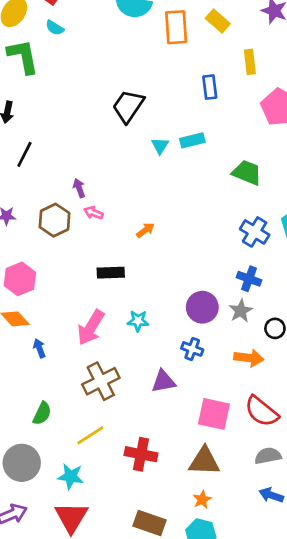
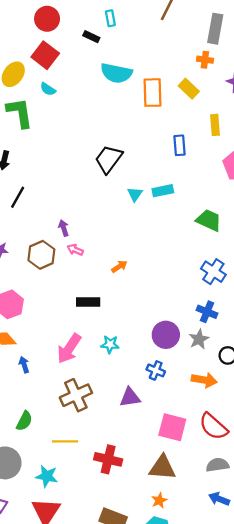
yellow line: (90, 435) -> (65, 441), turned 30

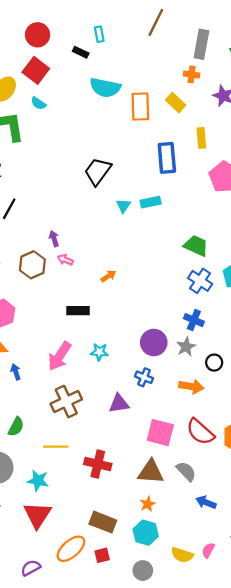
blue rectangle: (180, 145) -> (167, 158), size x1.5
green trapezoid: (209, 220) -> (196, 246), moved
gray semicircle: (217, 465) -> (186, 471), moved, turned 55

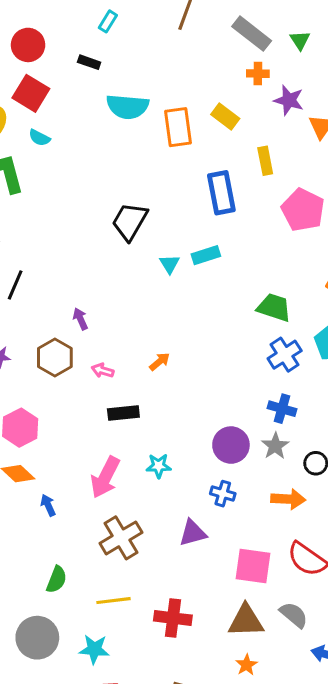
cyan rectangle: (99, 34) -> (108, 21), moved, turned 49
gray rectangle: (201, 44) -> (252, 34), turned -56
orange cross: (191, 74) -> (258, 74), moved
pink arrow: (65, 260) -> (103, 371), moved
blue cross: (200, 281) -> (285, 355), turned 30

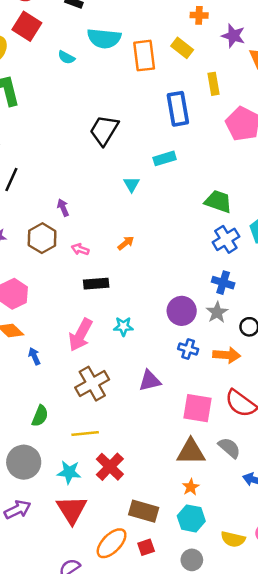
orange cross: (258, 74) -> (199, 15), moved
cyan semicircle: (39, 138) -> (66, 57), moved
cyan triangle: (169, 264) -> (132, 184), moved
blue cross: (223, 494) -> (188, 349), moved
red cross: (173, 618) -> (110, 467), moved, turned 36

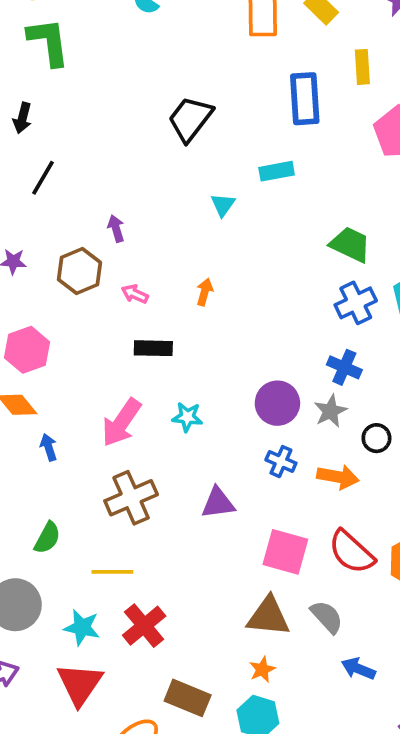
orange arrow: (126, 243) -> (205, 292), turned -42

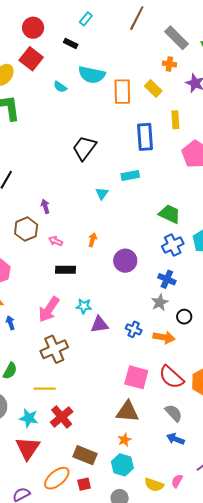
purple circle: (277, 403) -> (125, 261), moved
purple triangle: (218, 503) -> (99, 325), moved
gray semicircle: (327, 617) -> (174, 413), moved

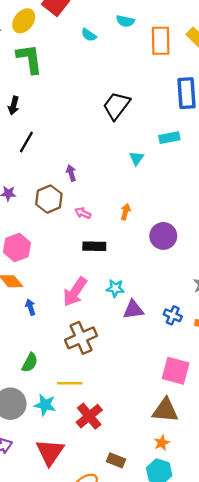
cyan semicircle: (92, 75) -> (125, 21), size x0.6
cyan star: (29, 418) -> (45, 405), moved
brown rectangle: (85, 455) -> (116, 460), size x0.7

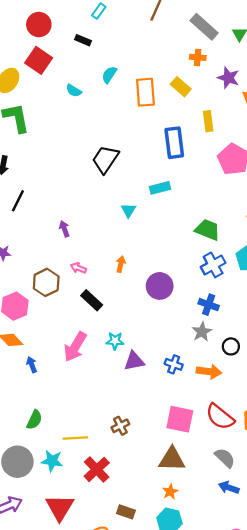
cyan semicircle: (125, 21) -> (109, 75), turned 114
brown hexagon: (49, 199) -> (46, 282), moved
black rectangle: (94, 246) -> (92, 300), turned 45
brown cross: (81, 338) -> (120, 426), moved, size x0.6

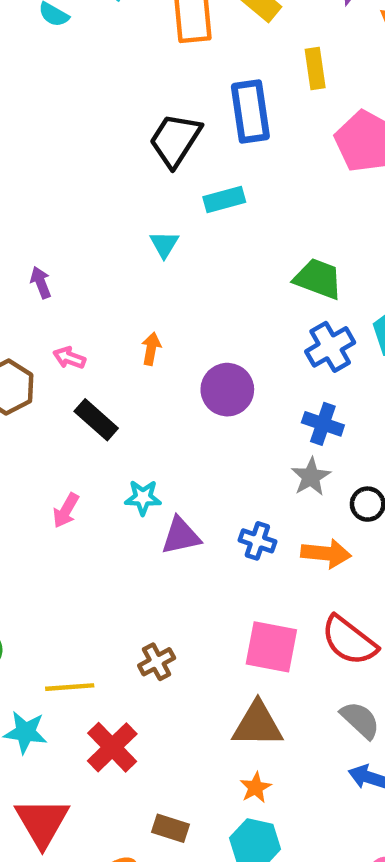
black trapezoid: (105, 159) -> (175, 140), moved
pink arrow: (75, 347) -> (66, 510), size x0.6

